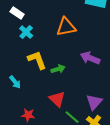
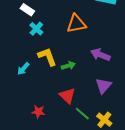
cyan arrow: (15, 82) -> (23, 69), moved, turned 80
purple triangle: (94, 102) -> (103, 86), moved

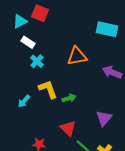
purple arrow: (100, 55) -> (112, 72), moved

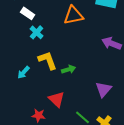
orange triangle: (77, 56) -> (74, 15), moved
red triangle: (68, 128) -> (57, 99), moved

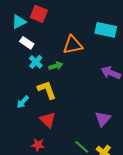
green arrow: (69, 69) -> (56, 66), moved
red triangle: (57, 99) -> (48, 120), moved

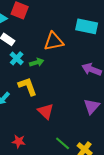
purple triangle: (103, 119) -> (92, 106), moved
red triangle: (48, 120) -> (46, 111), moved

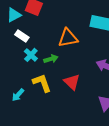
red triangle: (46, 111) -> (72, 82), moved

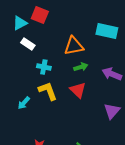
cyan cross: (31, 55) -> (44, 67), moved, turned -32
green arrow: (51, 59) -> (81, 67), moved

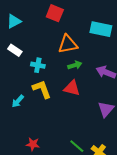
red square: (40, 15) -> (55, 13), moved
white rectangle: (28, 44) -> (15, 50), moved
red triangle: (78, 90) -> (72, 88), turned -30

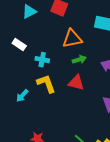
cyan triangle: (14, 21) -> (29, 12), moved

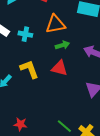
cyan cross: (42, 60) -> (25, 34), moved

